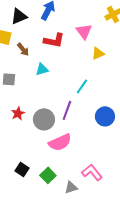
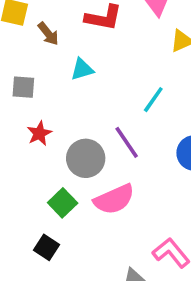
purple line: (67, 110) -> (127, 142), turned -54
red star: (18, 113) -> (39, 133), moved
green square: (48, 175) -> (63, 203), moved

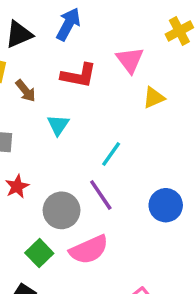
cyan triangle: (82, 69) -> (58, 125), turned -40
cyan line: (153, 100) -> (111, 154), moved

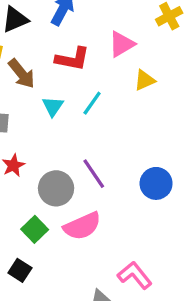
pink triangle: (130, 60) -> (122, 44), turned 36
brown arrow: (26, 91) -> (22, 74), size x1.4
cyan line: (111, 154) -> (92, 103), moved

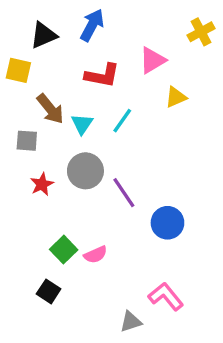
brown arrow: (22, 74) -> (50, 109), moved
blue circle: (156, 183) -> (167, 223), moved
gray circle: (56, 188) -> (85, 171), moved
pink semicircle: (82, 226) -> (95, 255), moved, size x0.6

